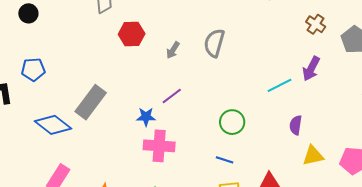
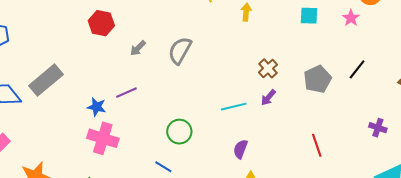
brown cross: (316, 24) -> (268, 68), moved
purple arrow: (311, 69) -> (268, 97), size x0.7

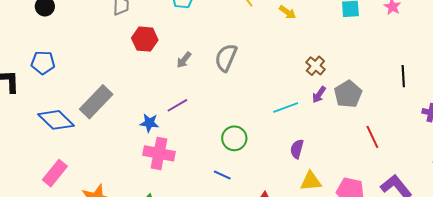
yellow arrow: (246, 12) -> (288, 12), turned 126
black line: (357, 69) -> (403, 76), moved, turned -35
gray pentagon: (317, 79) -> (348, 94), moved

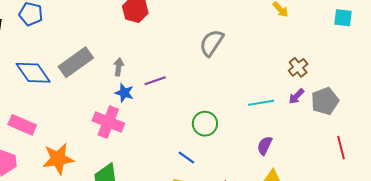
gray arrow: (184, 60) -> (119, 67), moved, turned 138
pink cross: (159, 153) -> (108, 122), moved
pink rectangle: (55, 173) -> (22, 125), turned 64

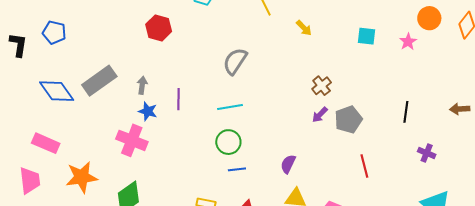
purple line: (155, 81) -> (179, 99), turned -70
cyan line: (261, 103) -> (230, 107), moved
blue line: (186, 157) -> (237, 169), moved, turned -42

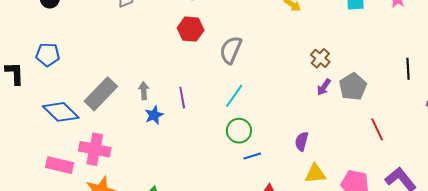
red hexagon: (159, 28) -> (191, 29), moved
cyan line: (230, 107) -> (234, 96), turned -35
blue star: (148, 111) -> (154, 115), turned -30
pink cross: (132, 140) -> (95, 149), moved

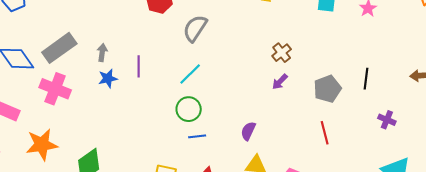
gray pentagon: (353, 87) -> (327, 89), moved
pink cross: (95, 149) -> (55, 89), moved

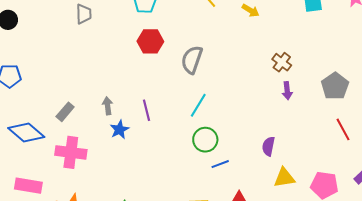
gray rectangle: (59, 48) -> (65, 112), size x0.6
purple arrow: (280, 82) -> (287, 91), turned -36

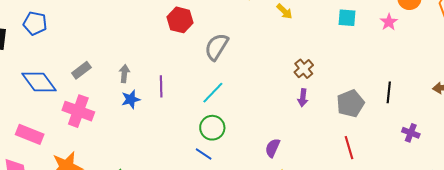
blue line: (220, 164) -> (204, 154), moved, turned 42

